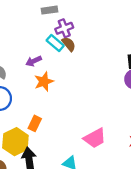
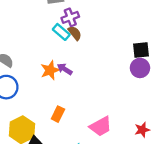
purple arrow: (34, 61) -> (65, 69), moved, turned 56
orange rectangle: (35, 123) -> (58, 114), moved

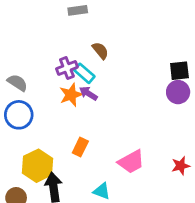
purple cross: (70, 17) -> (67, 68), moved
cyan rectangle: (61, 32) -> (84, 73), moved

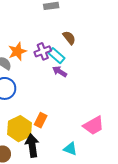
orange star: (71, 95) -> (17, 51), moved
orange rectangle: (80, 147) -> (41, 120), moved

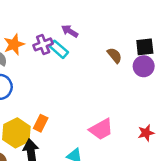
brown semicircle: (69, 38) -> (115, 55), moved
purple arrow: (60, 72) -> (70, 31), moved

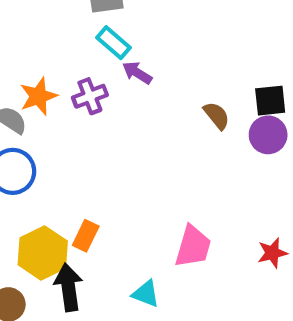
cyan rectangle: (59, 49) -> (114, 43), moved
pink trapezoid: (101, 129) -> (193, 246), turned -45

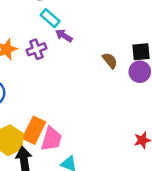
orange rectangle: (86, 236) -> (34, 130), size x1.5
pink trapezoid: (193, 246) -> (51, 139), moved

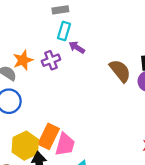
cyan rectangle: (50, 18) -> (64, 31), turned 66
brown semicircle: (110, 60) -> (120, 71), size x1.5

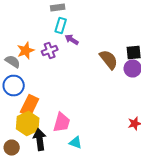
orange rectangle: (49, 136) -> (30, 106), moved

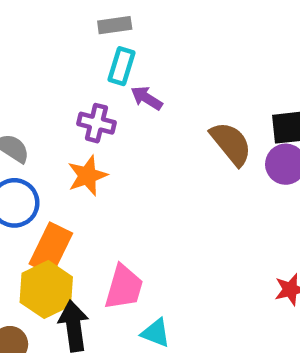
orange star: (26, 50) -> (87, 176), moved
purple cross: (50, 50) -> (96, 123), turned 35

